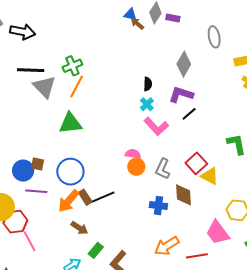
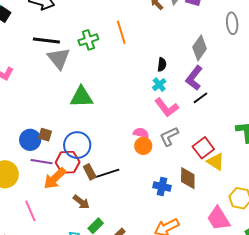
orange line: (77, 86) -> (121, 32), moved, turned -50
purple L-shape: (181, 95) -> (194, 78), turned -75
gray L-shape: (163, 169) -> (169, 136), moved, turned 35
orange arrow: (69, 201) -> (55, 178), moved
red hexagon: (15, 222) -> (68, 162), moved

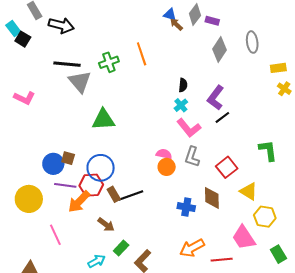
gray diamond: (200, 48) -> (219, 49), moved
gray L-shape: (169, 136) -> (192, 157), turned -45
yellow triangle: (216, 162) -> (249, 191), moved

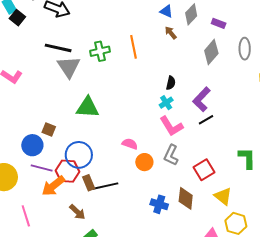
purple rectangle: (212, 21) -> (219, 23), moved
brown arrow: (176, 24) -> (171, 33), moved
pink semicircle: (164, 154) -> (130, 144), moved
brown square: (68, 158) -> (49, 129), moved

